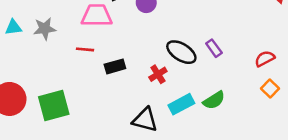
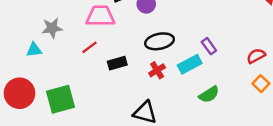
cyan triangle: (13, 27) -> (34, 50), moved
red line: (85, 49) -> (90, 47), turned -42
black ellipse: (181, 52) -> (160, 41), moved, turned -44
cyan rectangle: (181, 104) -> (190, 64), moved

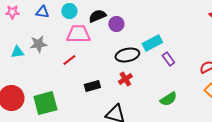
cyan triangle: (34, 50) -> (17, 52), moved
black rectangle: (117, 63) -> (92, 86), moved
cyan rectangle: (190, 64) -> (152, 43), moved

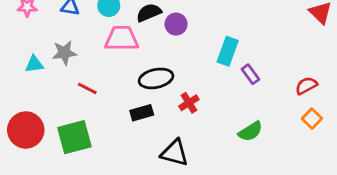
cyan rectangle: (152, 43) -> (228, 51), turned -42
black ellipse: (127, 55) -> (156, 78), moved
red line: (69, 60) -> (87, 88), moved, turned 64

